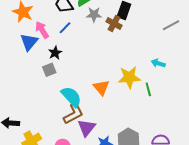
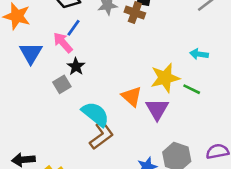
pink arrow: (42, 30) -> (63, 43), moved
black star: (55, 53) -> (76, 66), moved
green line: (148, 89) -> (192, 89), turned -40
purple triangle: (87, 128) -> (157, 109), moved

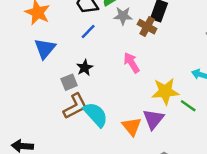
pink arrow: (63, 43) -> (132, 63), moved
orange triangle: (132, 96) -> (132, 126), moved
brown L-shape: (102, 135) -> (75, 106), moved

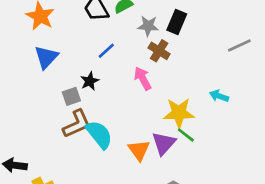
gray star: (123, 16) -> (148, 26), moved
brown cross: (147, 27) -> (159, 51), moved
blue line: (88, 32) -> (106, 51), moved
green line: (188, 106) -> (186, 135), moved

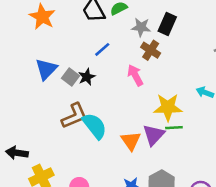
blue triangle: (46, 57) -> (46, 69), moved
gray square: (71, 96) -> (71, 77), moved, turned -35
green line: (186, 135) -> (174, 128), turned -42

